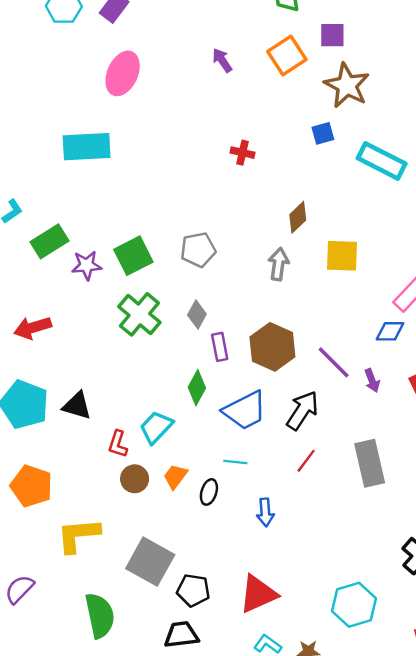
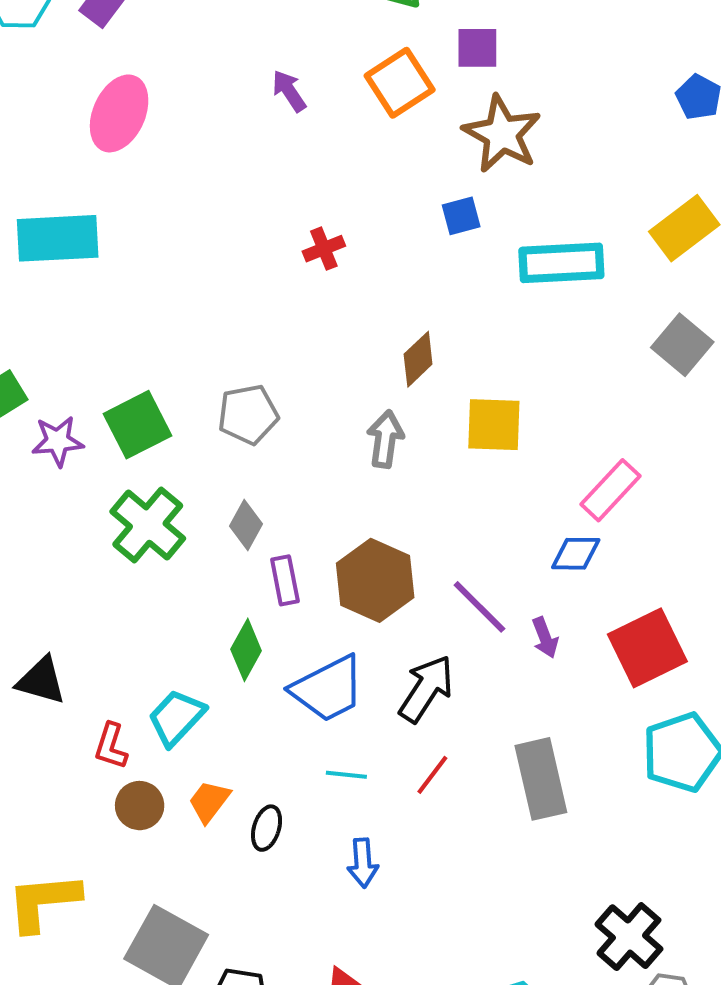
red cross: (243, 153) -> (324, 249), turned -35
cyan rectangle: (382, 161) -> (561, 263), turned -30
cyan line: (235, 462) -> (346, 775), moved

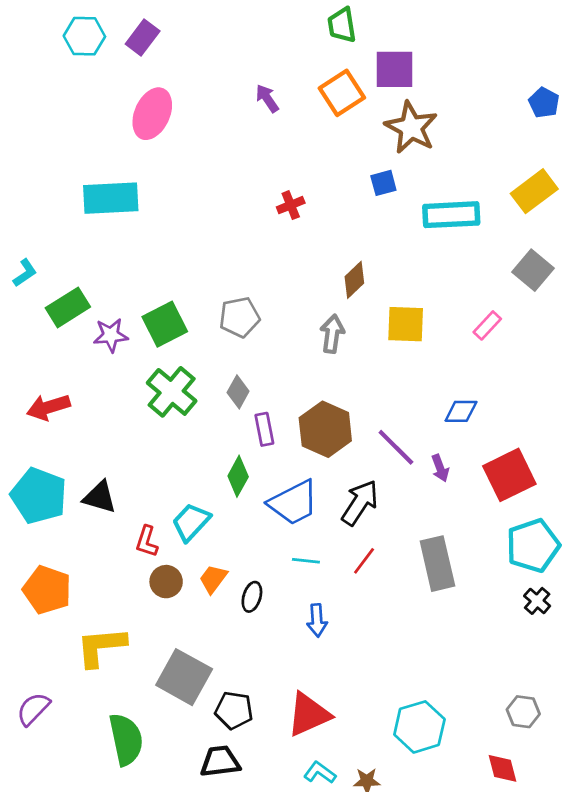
purple square: (477, 48) -> (395, 69), size x1.4
pink rectangle: (611, 490) -> (487, 325), moved, size x0.7
black cross: (629, 937) -> (537, 601), moved, size x0.6

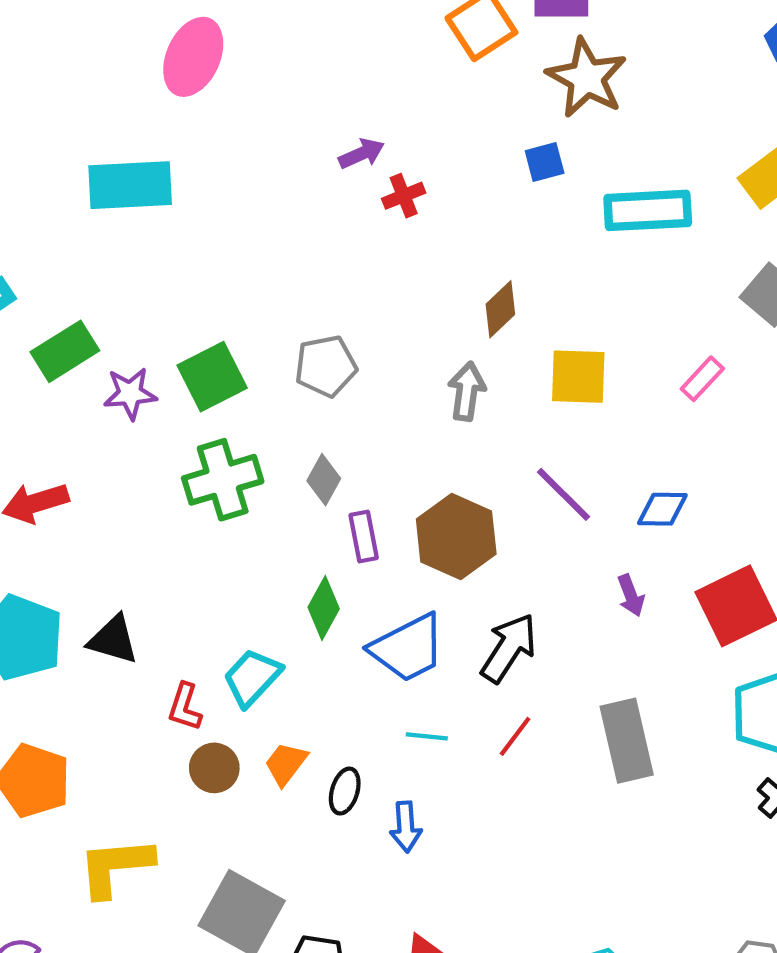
purple arrow: (267, 98) -> (362, 154), moved, turned 100
green cross: (172, 392) -> (223, 480), turned 33
purple line: (396, 447) -> (563, 494), moved
blue arrow: (317, 620) -> (406, 827), moved

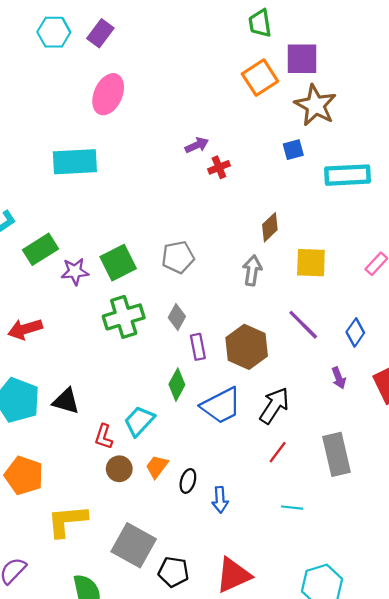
blue diamond: (662, 509) -> (355, 332), turned -56
cyan line: (427, 736) -> (292, 508), moved

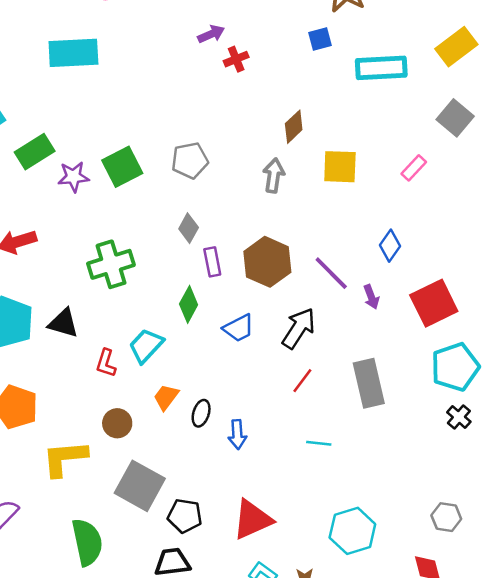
green cross: (124, 317) -> (111, 264), moved
purple line: (303, 325) -> (331, 273), moved
blue trapezoid: (221, 406) -> (239, 328), size x0.7
brown circle: (119, 469) -> (117, 423), moved

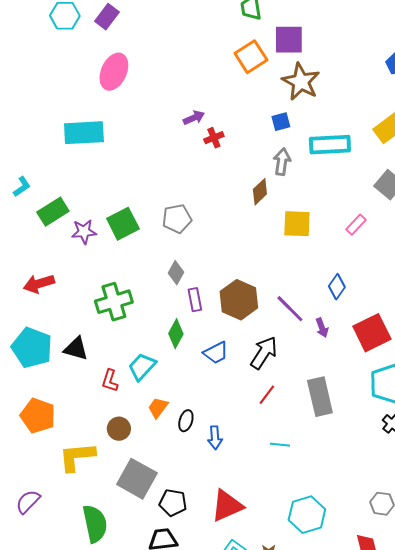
gray arrow: (274, 175) -> (282, 162), moved

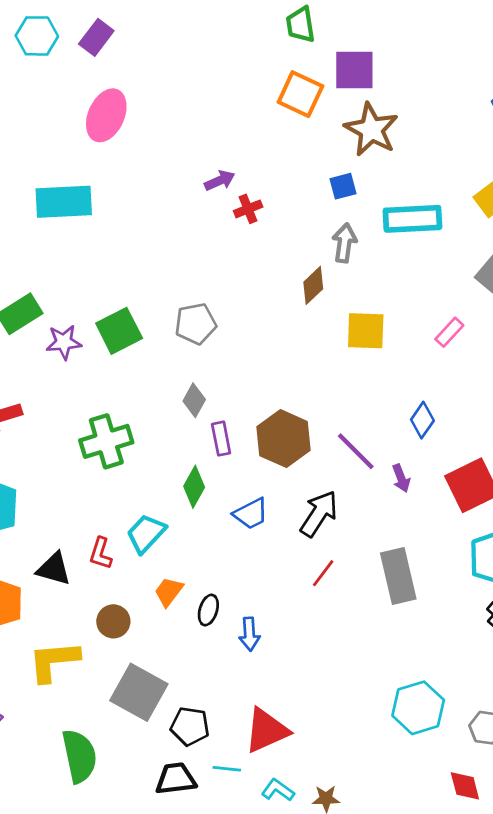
orange square: (251, 57) -> (300, 94), turned -32
black triangle: (76, 349) -> (54, 569), moved
cyan line: (280, 445) -> (227, 769), moved
cyan hexagon: (307, 515) -> (418, 708), moved

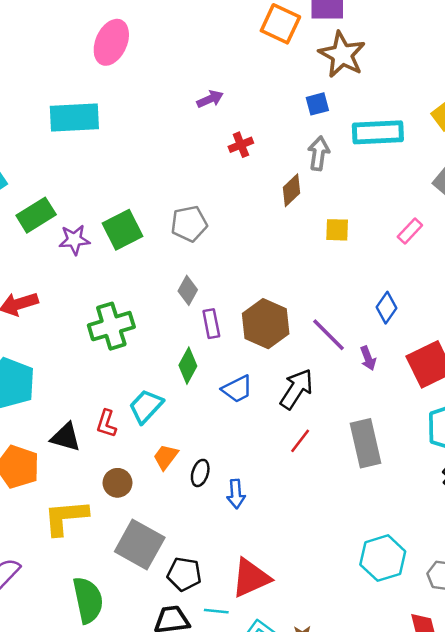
red cross: (248, 209) -> (241, 145), moved
yellow square: (366, 331) -> (337, 230), size x0.7

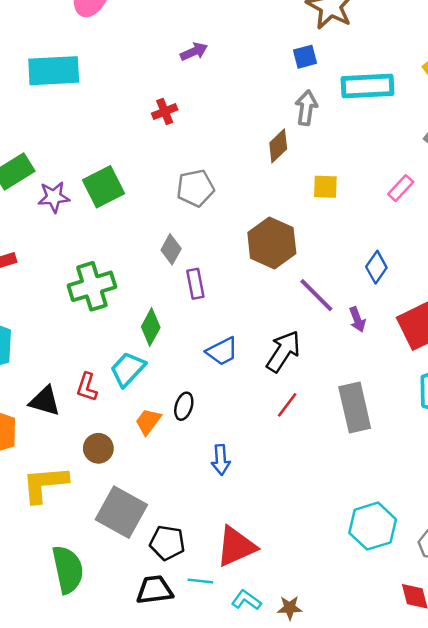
red cross: (241, 145) -> (165, 112), moved
gray pentagon: (189, 224) -> (195, 188), moved
brown hexagon: (266, 324) -> (272, 243), moved
green diamond: (188, 366) -> (151, 327), moved
black ellipse: (200, 473) -> (184, 406), moved

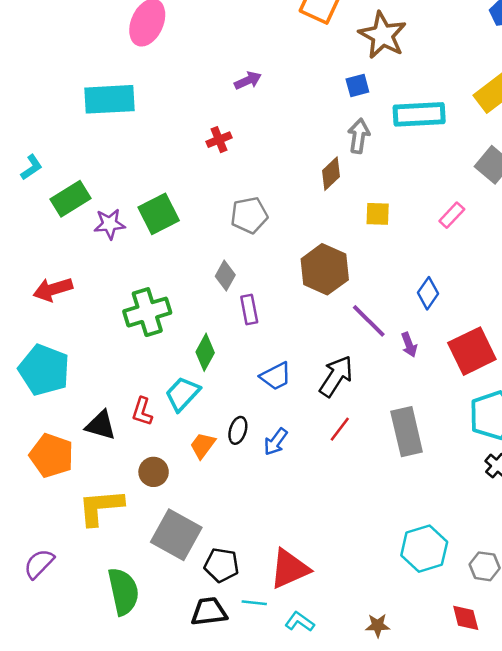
blue arrow: (221, 460) -> (276, 442), moved, turned 40
brown star: (290, 608) -> (378, 625), moved

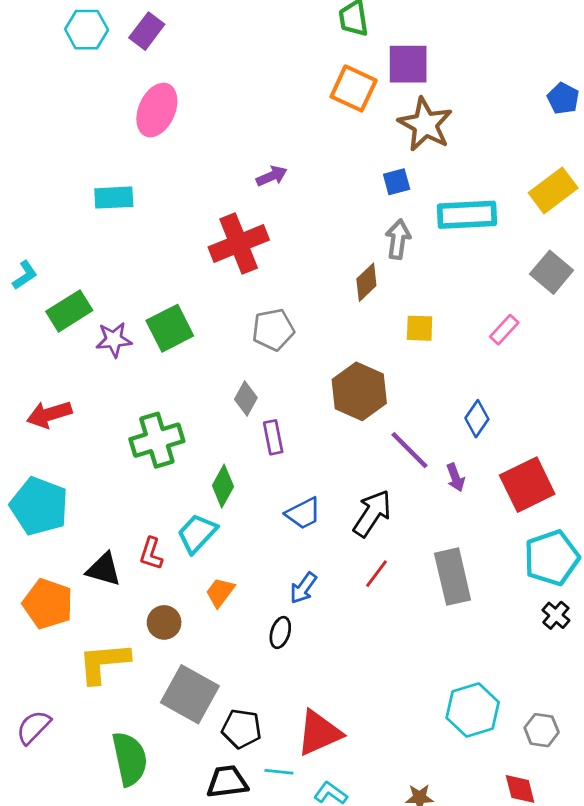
cyan rectangle: (109, 99) -> (114, 198), size x0.7
red cross: (219, 140) -> (239, 243), size x2.0
black ellipse: (238, 430) -> (280, 632), moved

